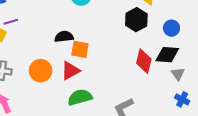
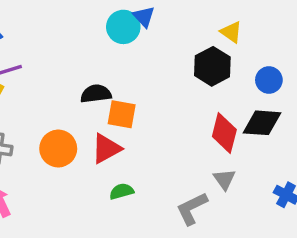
gray triangle: (178, 74) -> (224, 179), moved
green semicircle: (80, 97) -> (122, 191), size x0.6

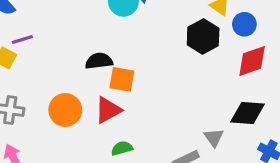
blue circle: (269, 80) -> (244, 24), moved
black diamond: (262, 123) -> (247, 113), moved
red diamond: (224, 133) -> (252, 61), moved, turned 56

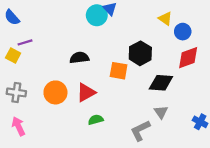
black hexagon: (203, 37) -> (140, 53), moved
orange square: (122, 79) -> (119, 71), moved
black diamond: (247, 113) -> (161, 83), moved

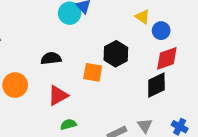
black diamond: (161, 83) -> (156, 85), moved, turned -30
orange circle: (55, 92) -> (15, 85), moved
gray triangle: (161, 112) -> (145, 126), moved

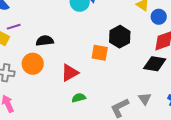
black semicircle: (51, 58) -> (45, 41), moved
black diamond: (156, 85) -> (155, 64), turned 35

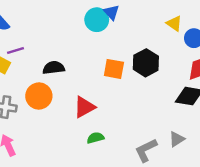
orange square: (100, 53) -> (114, 69), moved
gray triangle: (145, 99) -> (177, 139), turned 32

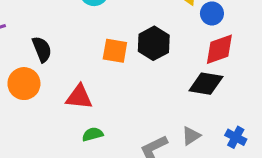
black semicircle: (54, 68) -> (42, 49), turned 75
red triangle: (84, 107) -> (79, 97), turned 35

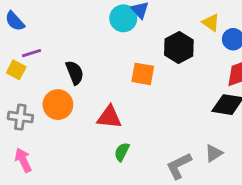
black hexagon: (154, 43) -> (179, 48), moved
green semicircle: (93, 134) -> (122, 152), turned -48

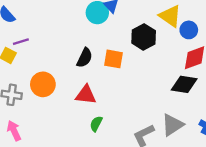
yellow triangle: (211, 23) -> (170, 16), size x1.5
black semicircle: (75, 73) -> (85, 58), moved, turned 48
gray triangle: (214, 153) -> (173, 125), size x1.5

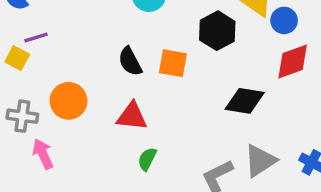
black semicircle: (85, 58) -> (130, 61), turned 126
black diamond: (184, 84) -> (245, 101), moved
pink arrow: (14, 131) -> (43, 154), moved

